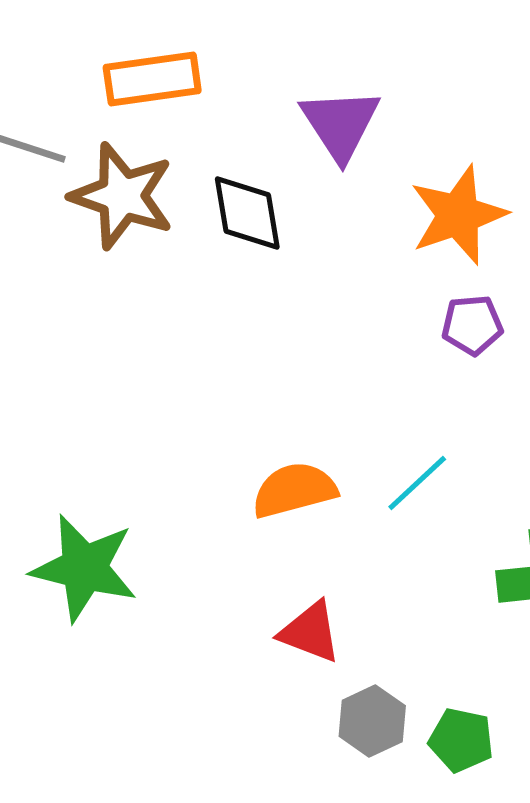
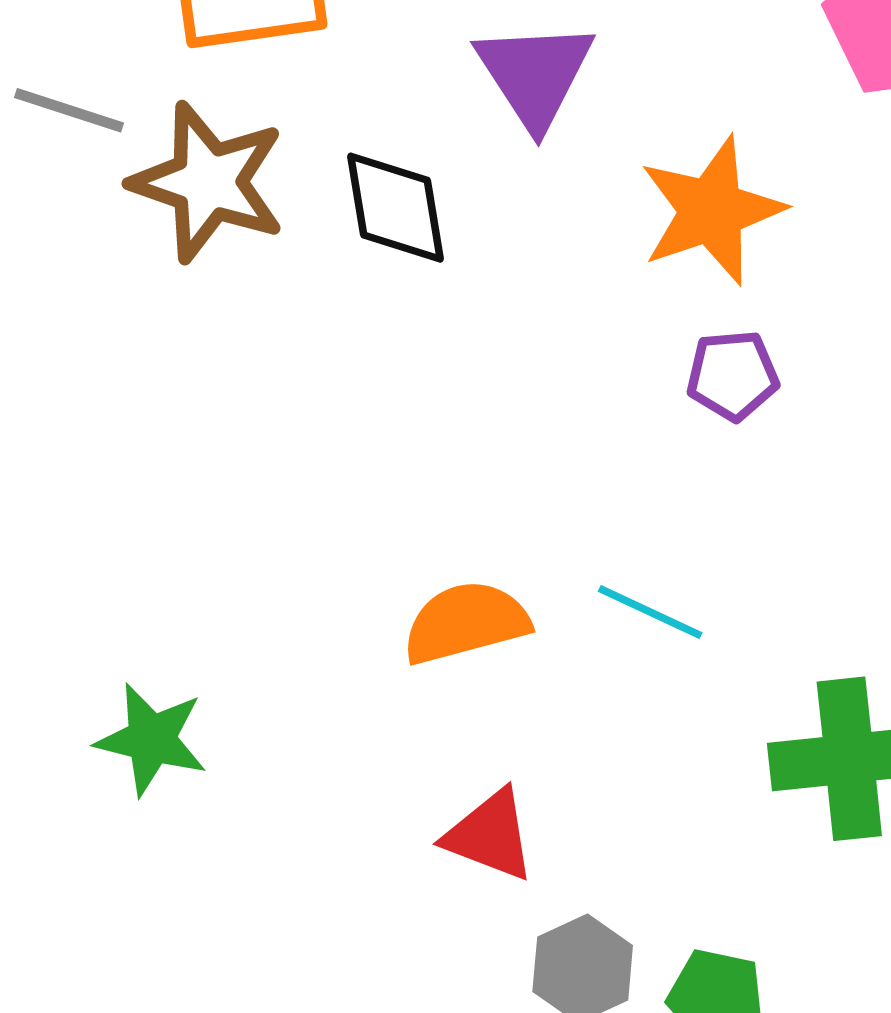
cyan line: (417, 483) -> (650, 612), turned 68
green star: (84, 568) -> (151, 739), size x0.7

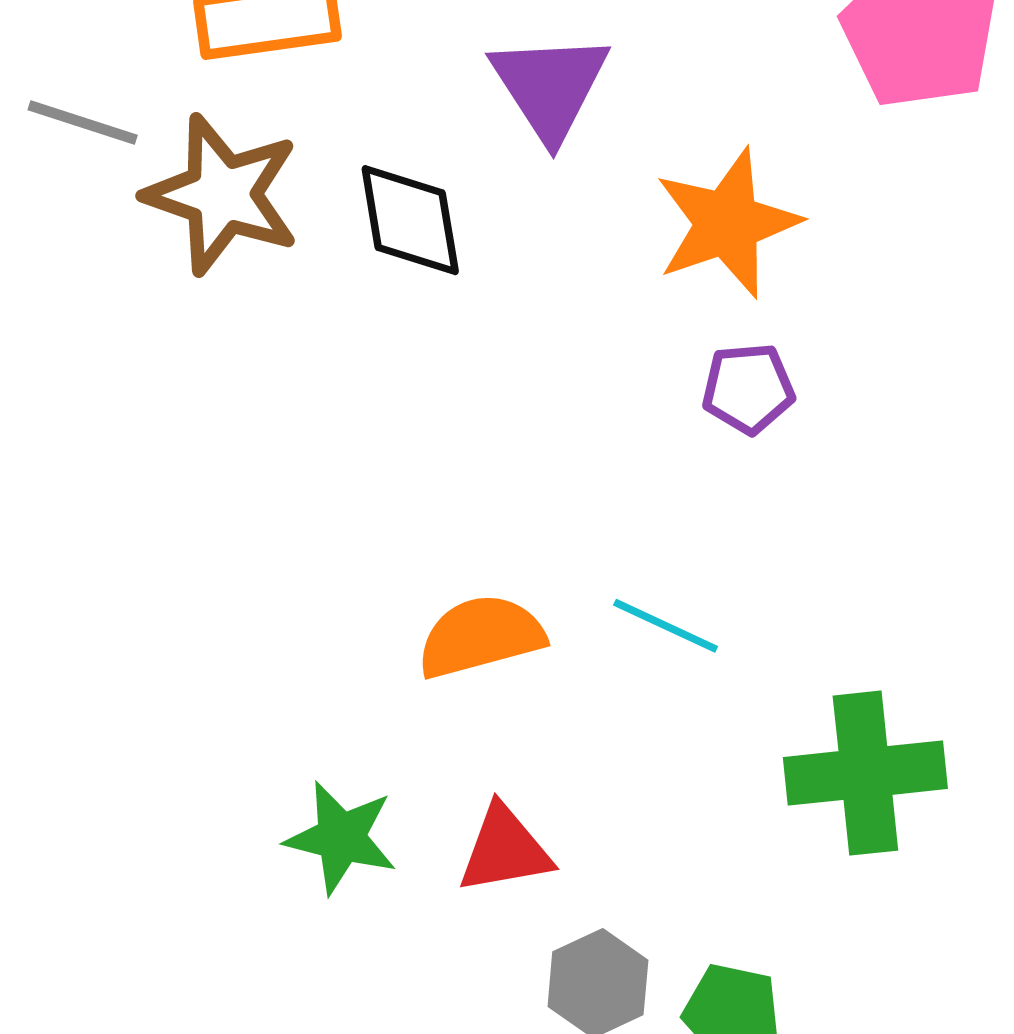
green star: (151, 739) -> (341, 838), moved
red triangle: (490, 835) -> (505, 850), turned -31

